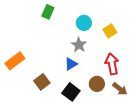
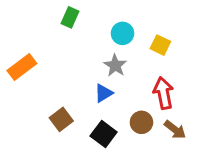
yellow square: (110, 31) -> (160, 45), turned -32
orange rectangle: (15, 61) -> (22, 67), moved

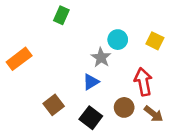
cyan circle: (123, 33) -> (118, 40), moved
yellow square: (160, 45) -> (155, 41), moved

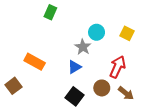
orange rectangle: (19, 59) -> (35, 62), moved, turned 66
red arrow: (143, 82) -> (118, 67), turned 35
brown square: (54, 105) -> (14, 86), moved

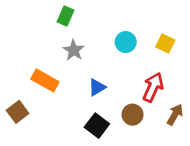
gray star: (83, 47) -> (74, 50), moved
brown arrow: (126, 93) -> (175, 115), moved, turned -98

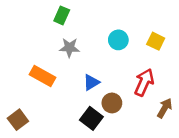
gray star: (74, 50) -> (69, 48), turned -30
brown square: (18, 112) -> (18, 120), moved
brown circle: (132, 115) -> (112, 103), moved

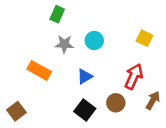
cyan circle: (118, 40) -> (94, 41), moved
brown circle: (112, 103) -> (116, 103), moved

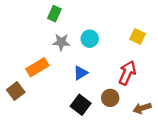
orange rectangle: (39, 70) -> (37, 67), turned -60
brown arrow: (153, 100) -> (142, 108), moved, turned -138
brown square: (16, 111) -> (16, 91), moved

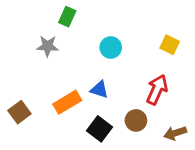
gray star: (61, 42) -> (48, 46), moved
orange rectangle: (37, 67) -> (67, 102), moved
blue triangle: (81, 73) -> (99, 90), turned 49

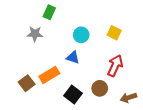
yellow square: (170, 45) -> (114, 33), moved
blue triangle: (99, 90) -> (73, 57), moved
brown square: (19, 112) -> (27, 83), moved

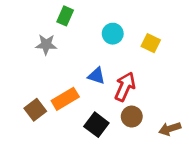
cyan circle: (81, 35) -> (113, 34), moved
red arrow: (115, 66) -> (125, 87), moved

